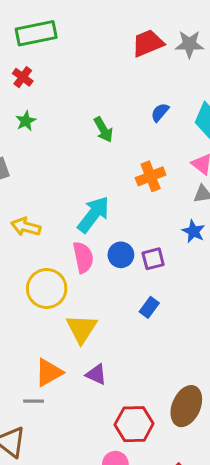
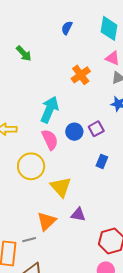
blue semicircle: (160, 112) -> (67, 28), moved
green arrow: (103, 130) -> (24, 53), moved
gray line: (34, 401) -> (29, 240), moved

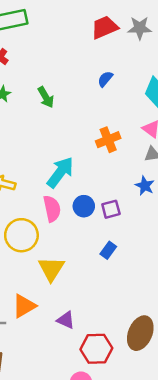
purple triangle: (78, 215) -> (66, 320), moved

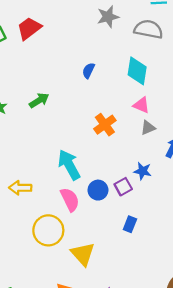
red trapezoid: (105, 27) -> (29, 28), moved
green arrow: (46, 97) -> (39, 100), turned -78
cyan arrow: (60, 172) -> (69, 165), turned -52
blue star: (145, 186) -> (143, 171), moved

